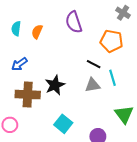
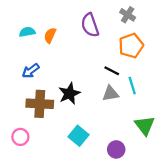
gray cross: (123, 13) -> (128, 15), moved
cyan semicircle: (16, 28) -> (27, 32), turned 72
orange pentagon: (111, 41) -> (131, 46), turned -30

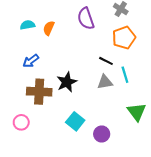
purple circle: (116, 149) -> (102, 134), moved

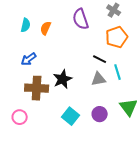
cyan semicircle: (28, 25) -> (26, 25), turned 112
purple circle: (102, 134) -> (100, 114), moved

